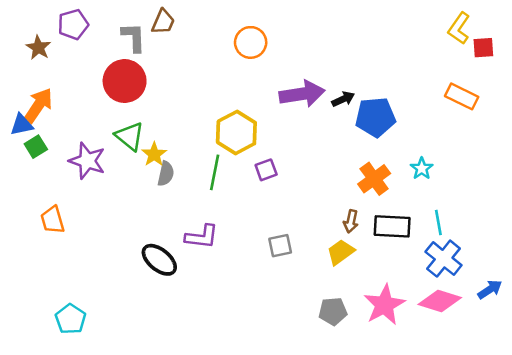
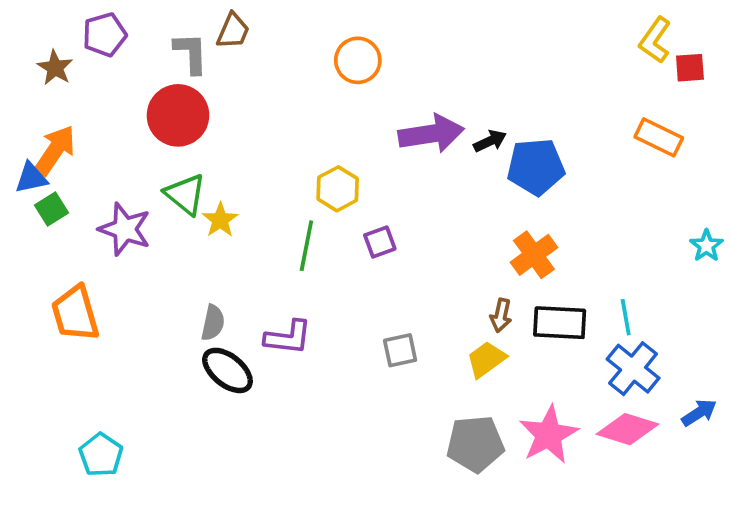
yellow hexagon: (236, 132) -> (338, 189), size x0.7
cyan star: (422, 168) -> (706, 246), moved
gray semicircle: (166, 174) -> (213, 323), moved
orange trapezoid: (53, 220) -> (75, 314), size x1.4
gray pentagon: (333, 311) -> (475, 444), size x1.4

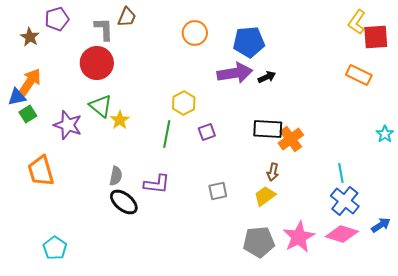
red square: (690, 68) -> (376, 37), size x1.5
blue pentagon: (536, 167) -> (249, 42), moved
black rectangle: (560, 323) -> (268, 129), moved

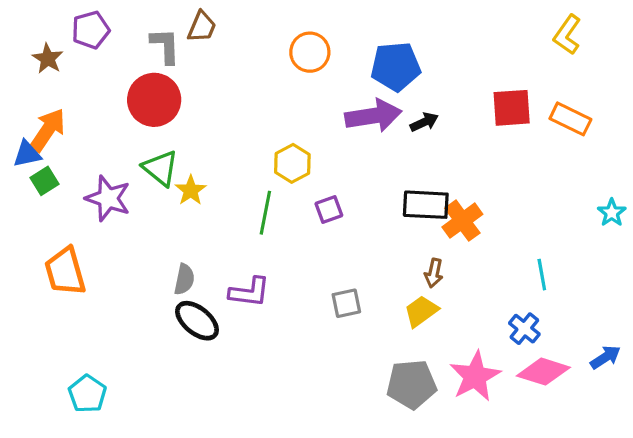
red square: (376, 37) -> (512, 108), moved
blue cross: (345, 201) -> (524, 329), moved, size x0.7

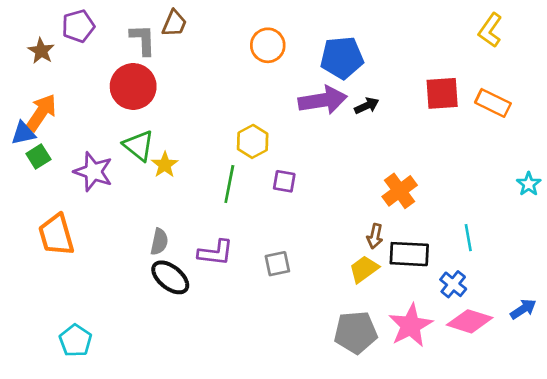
black rectangle: (426, 205) -> (409, 254), moved
purple square: (329, 209) -> (284, 181), turned 30
gray square: (346, 303) -> (277, 264), moved

